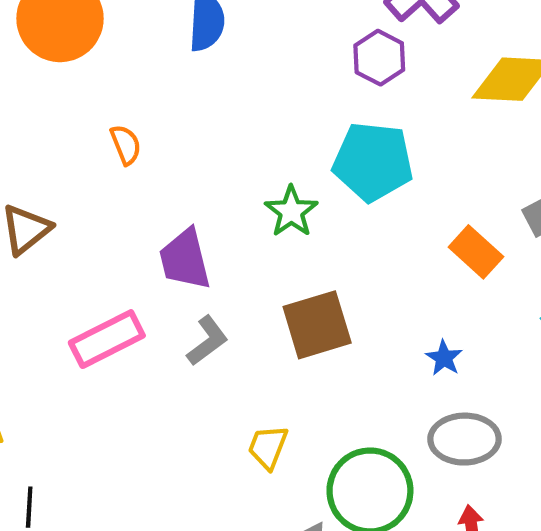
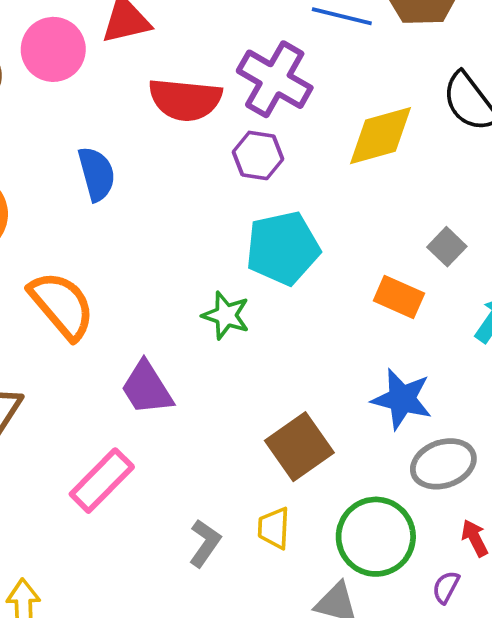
orange semicircle: (126, 145) -> (62, 305), size x2.0
brown square: (317, 325) -> (299, 447), moved
gray L-shape: (207, 341) -> (205, 543), moved
blue star: (444, 358) -> (402, 399), size x1.8

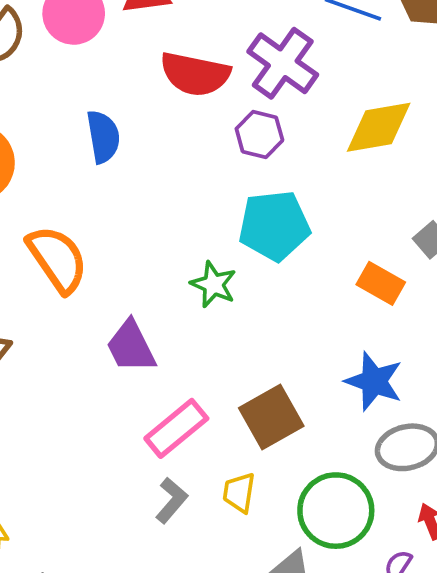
pink rectangle: (102, 481) -> (176, 428), moved

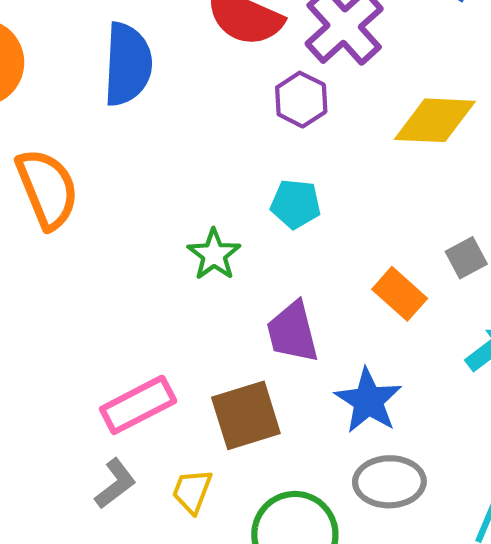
blue semicircle: (103, 137) -> (128, 64), size x1.4
cyan pentagon: (274, 226) -> (296, 204), size x0.6
purple trapezoid: (131, 347) -> (293, 332), moved

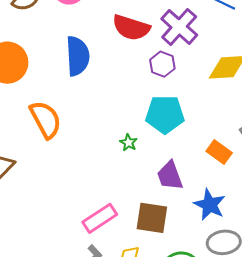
cyan pentagon: (296, 204) -> (165, 114), size x1.6
green star: (214, 255) -> (128, 143), size x0.7
brown square: (246, 415) -> (152, 218), turned 32

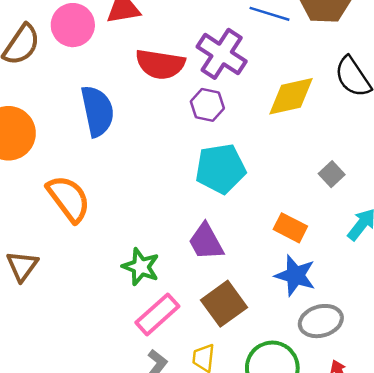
green star: (128, 143) -> (141, 267), moved, size x1.6
orange rectangle: (219, 152) -> (290, 228), moved
purple trapezoid: (170, 176) -> (206, 242), moved
brown square: (152, 218) -> (224, 304), turned -36

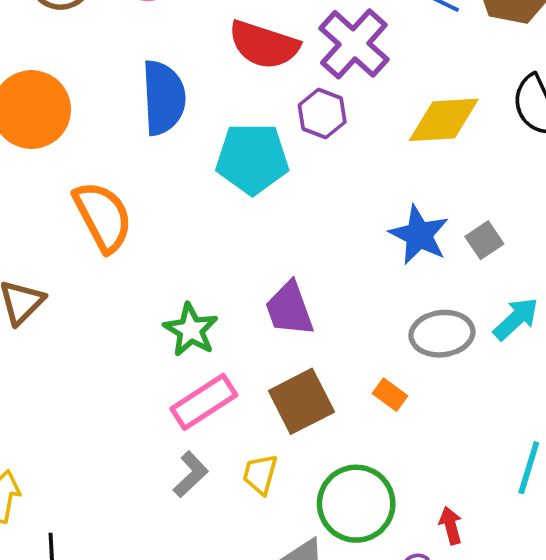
cyan pentagon: (220, 169) -> (252, 159), moved
orange rectangle: (290, 228) -> (390, 395), moved, size x0.7
blue star: (295, 275) -> (419, 235), moved
gray ellipse: (321, 321) -> (442, 334), moved

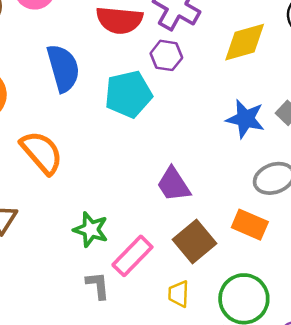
green star: (191, 330) -> (91, 230), moved
orange rectangle: (390, 395) -> (250, 225), size x1.6
gray L-shape: (191, 474) -> (98, 285), moved, turned -40

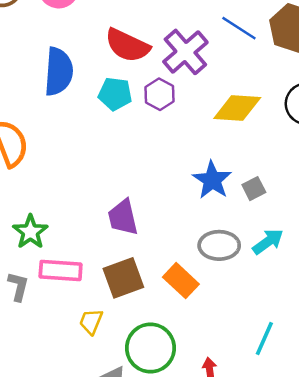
cyan pentagon: (128, 94) -> (115, 94), moved, size x0.7
pink rectangle: (132, 256) -> (61, 270), turned 30

